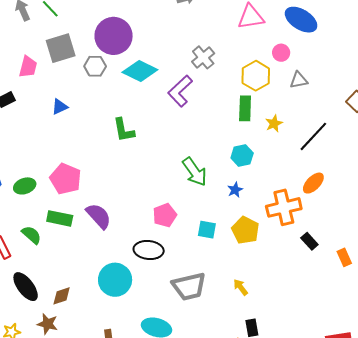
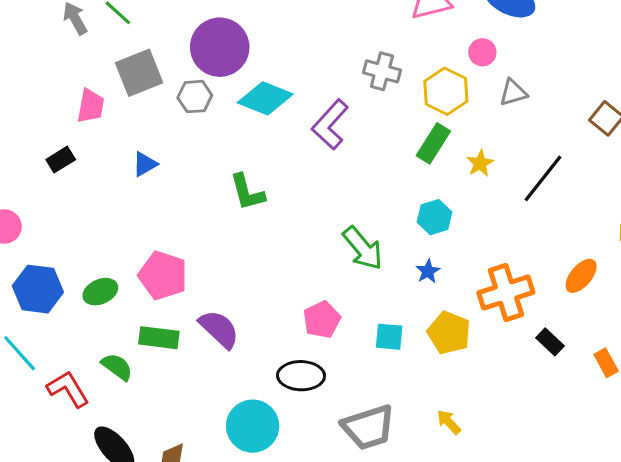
gray cross: (203, 57) -> (382, 71), moved, turned -30
green rectangle: (245, 108) -> (433, 143), turned 35
orange ellipse: (313, 183) -> (581, 276), moved

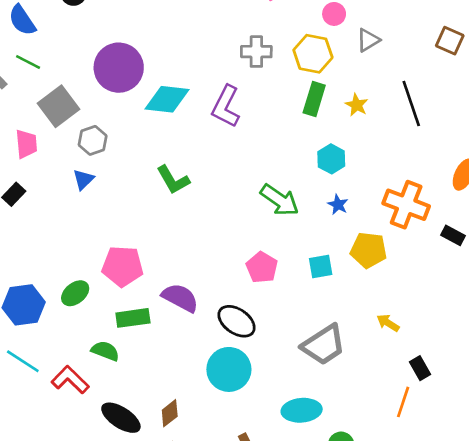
gray hexagon: (195, 97) -> (93, 140), moved
black line: (543, 178) -> (411, 103), turned -42
orange cross: (506, 293) -> (406, 205), turned -36
black ellipse: (301, 376) -> (237, 321), moved, turned 48

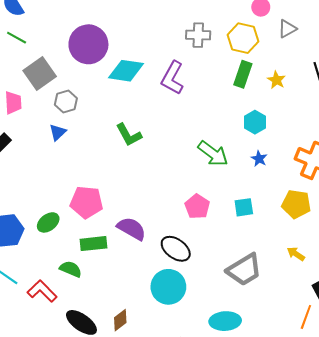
yellow pentagon: (369, 250) -> (296, 204), moved

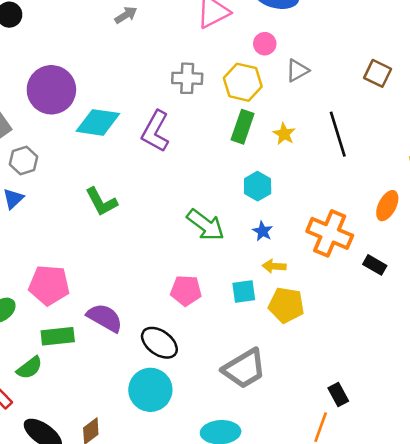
yellow pentagon: (296, 204) -> (286, 305), moved
pink pentagon: (197, 207) -> (186, 291), turned -30
yellow arrow: (296, 254) -> (274, 266), moved, turned -30
green semicircle: (71, 269) -> (29, 368), turned 120

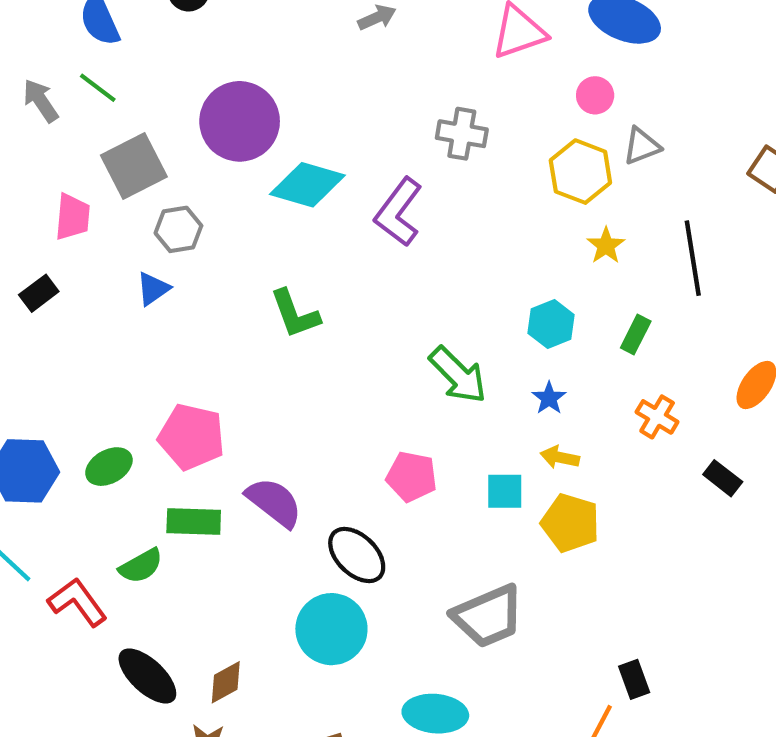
yellow hexagon: (243, 82) -> (580, 172), moved
green rectangle: (243, 127) -> (636, 334), moved, size x0.7
orange cross: (330, 233) -> (657, 417), size x0.6

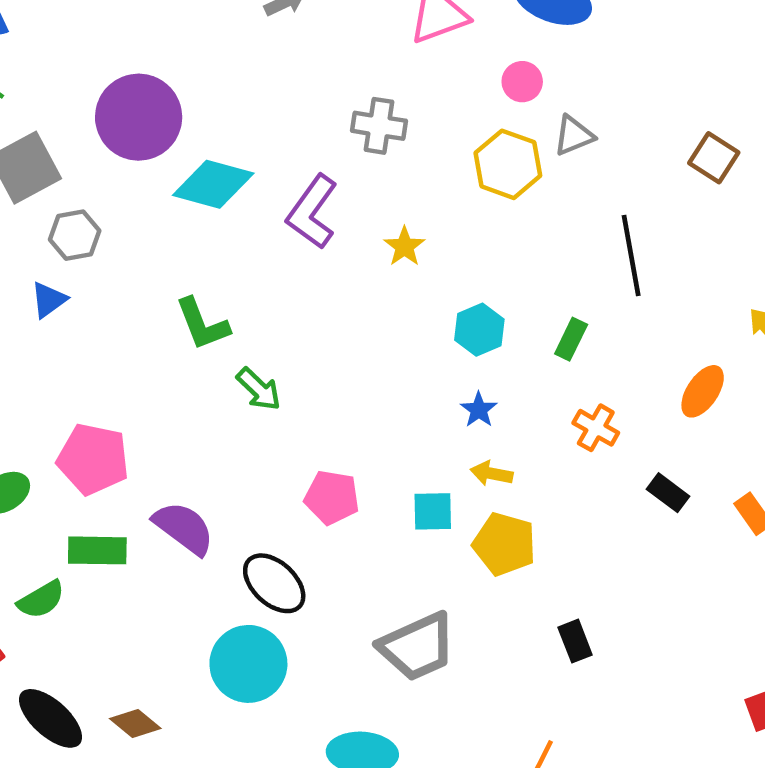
yellow star: (606, 246) -> (404, 247), moved
green arrow: (458, 375) -> (259, 389), moved, size x0.7
black rectangle: (634, 679) -> (575, 641), moved
brown diamond: (226, 682) -> (135, 723), turned 69

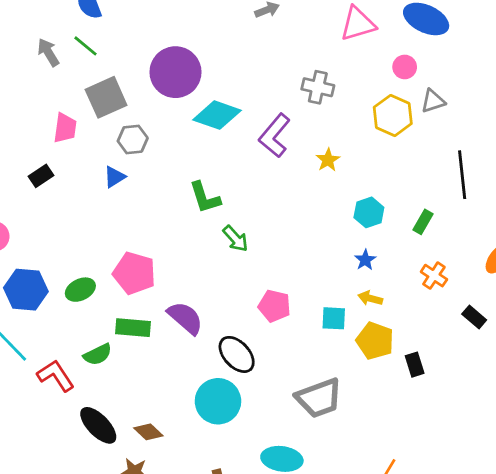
black rectangle: (575, 641) -> (415, 365), moved

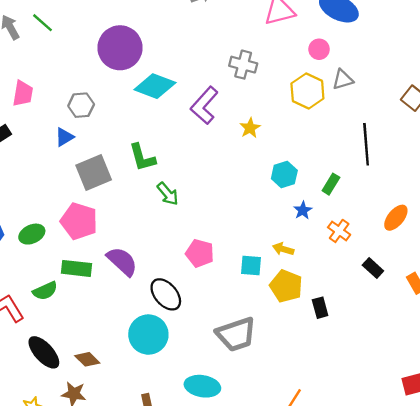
gray square: (106, 97) -> (94, 173), moved
blue star: (365, 260) -> (303, 210), moved

